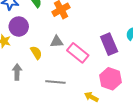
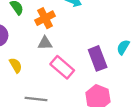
gray triangle: (57, 42) -> (45, 43), moved

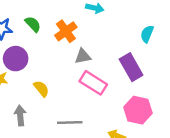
gray triangle: (45, 43) -> (83, 56), moved
cyan semicircle: (123, 47) -> (147, 34), moved

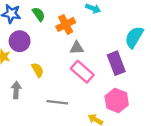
cyan semicircle: (147, 34) -> (134, 37), size x1.5

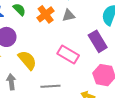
gray triangle: (77, 48) -> (69, 15), moved
yellow semicircle: (38, 70) -> (27, 60), size x1.5

